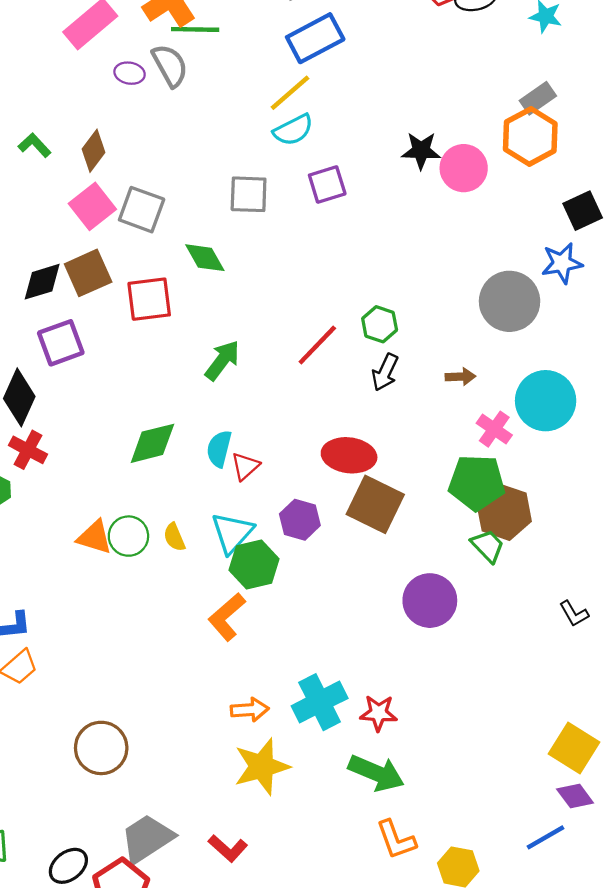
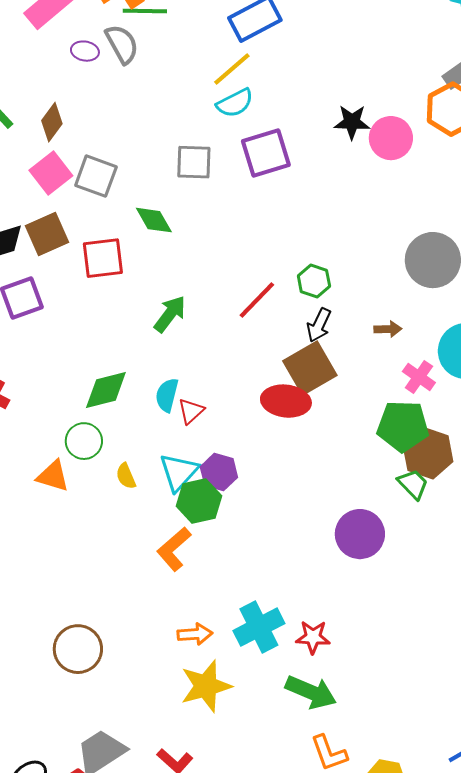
purple square: (327, 184) -> (266, 153), size x1.4
brown square: (375, 504) -> (310, 368), moved, turned 34
purple hexagon: (300, 520) -> (219, 472), moved
green circle: (128, 536) -> (84, 441), moved
brown circle: (101, 748) -> (78, 649), moved

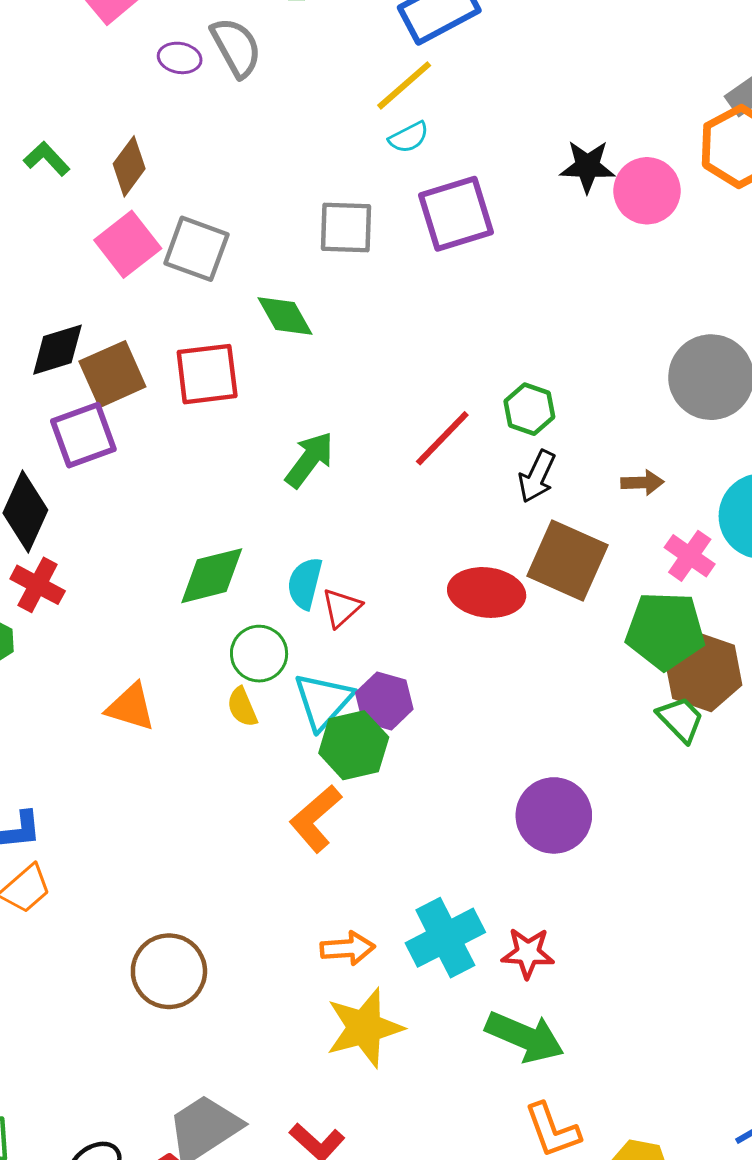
cyan semicircle: (235, 103) -> (409, 137), size x0.7
brown square: (47, 234) -> (112, 374), moved
brown square: (310, 368) -> (568, 560), moved, turned -36
green circle: (84, 441) -> (259, 654), moved
purple circle: (360, 534) -> (554, 815), moved

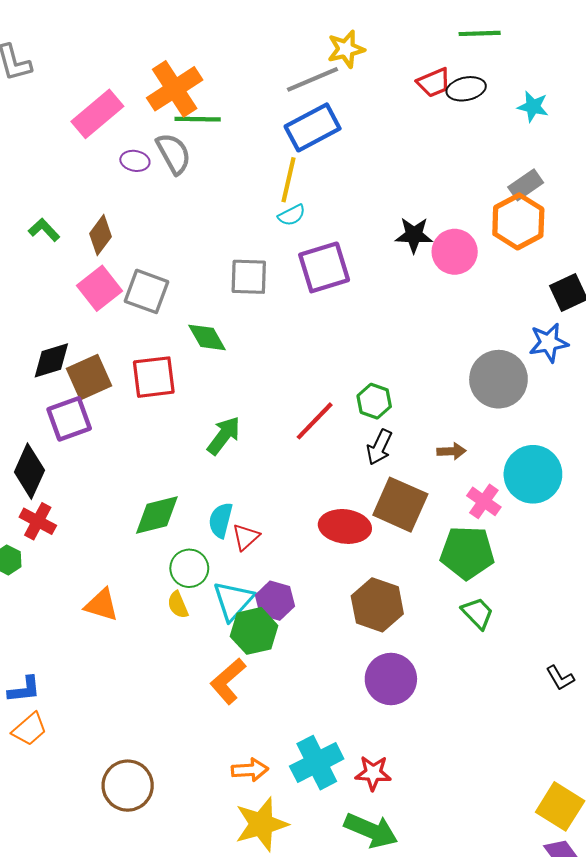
yellow line: (404, 85) -> (289, 180), turned -36
brown hexagon: (703, 672) -> (377, 605), moved

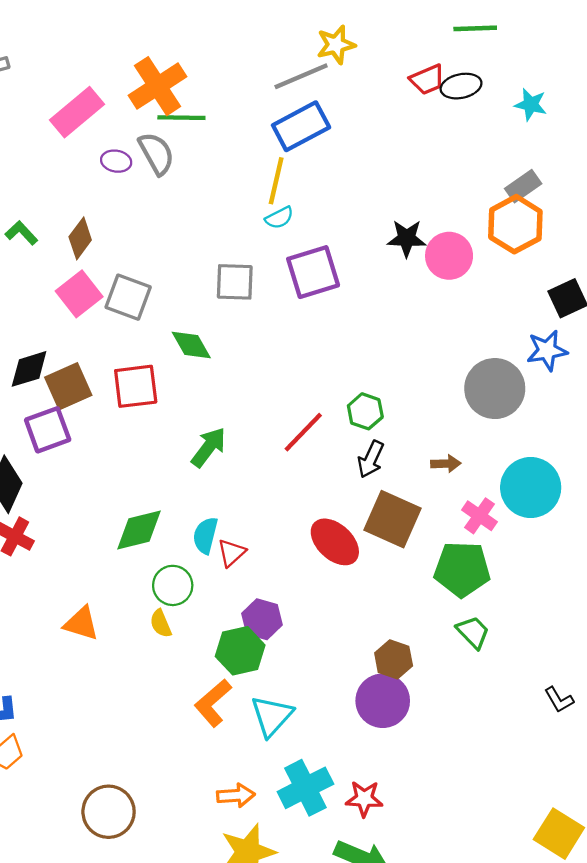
red ellipse: (345, 526) -> (335, 542), turned 36
cyan triangle: (233, 601) -> (272, 716), moved
brown hexagon: (377, 605) -> (394, 659), moved, size x0.7

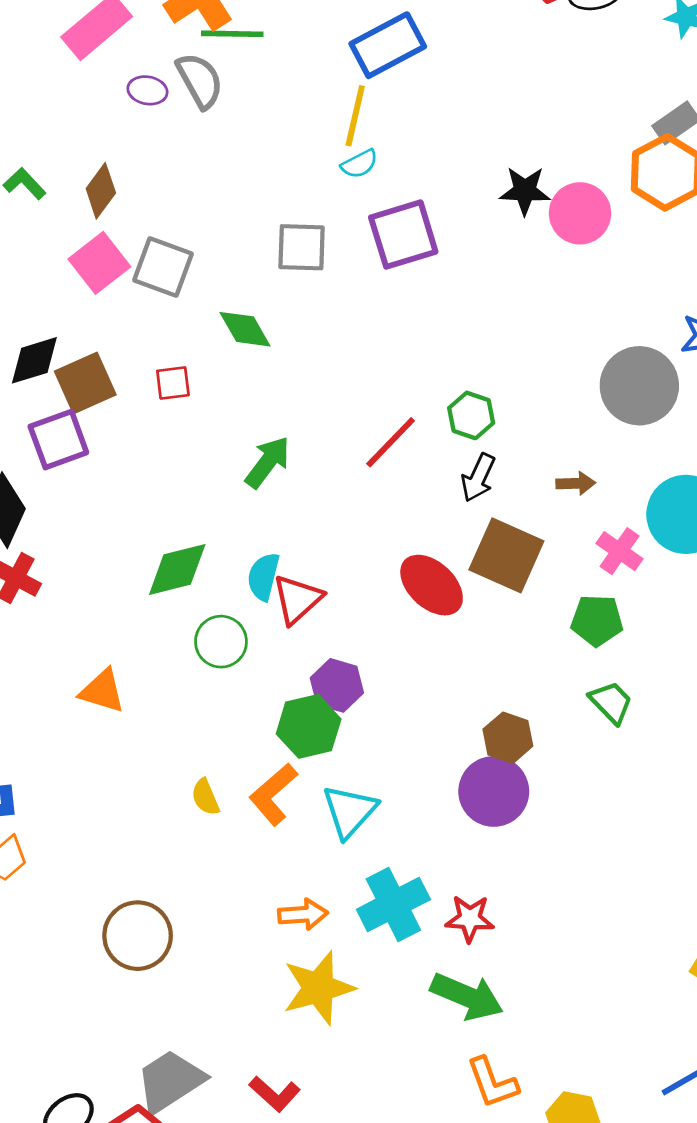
red square: (136, 386) -> (173, 383), size x0.6
red triangle: (231, 553) -> (297, 599), size x1.4
green pentagon: (462, 569) -> (597, 620), size x0.7
yellow semicircle: (161, 624) -> (205, 797), moved

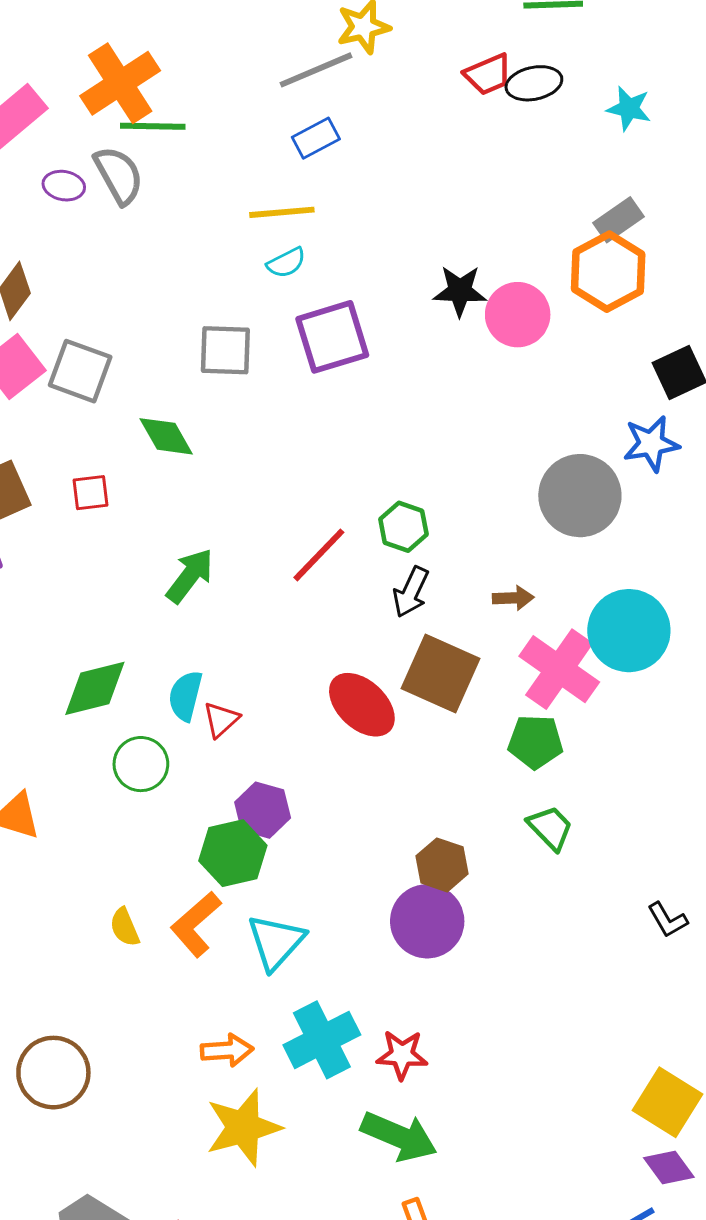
blue rectangle: (388, 45) -> (316, 138), size x0.6
yellow line: (355, 116) -> (282, 212), turned 72
pink cross: (620, 551) -> (559, 669), size x1.6
red triangle: (297, 599) -> (221, 720), size x0.7

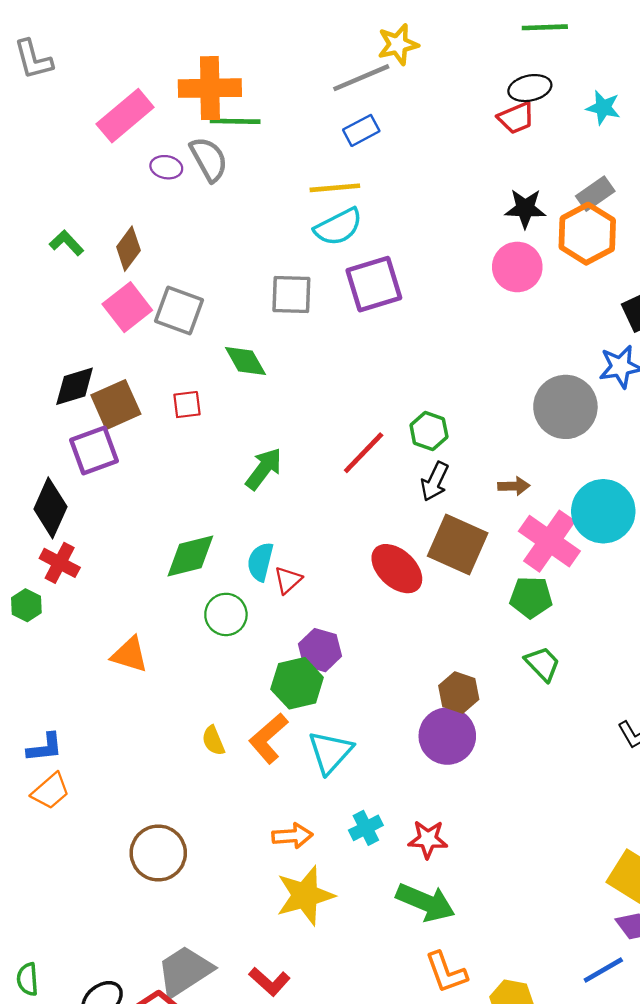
red trapezoid: (488, 74) -> (516, 118), moved
orange cross: (120, 83) -> (210, 88), turned 32
cyan semicircle: (286, 263) -> (338, 227), size x1.6
black star: (460, 291) -> (525, 208), moved
cyan cross: (322, 1040) -> (366, 828), size x0.6

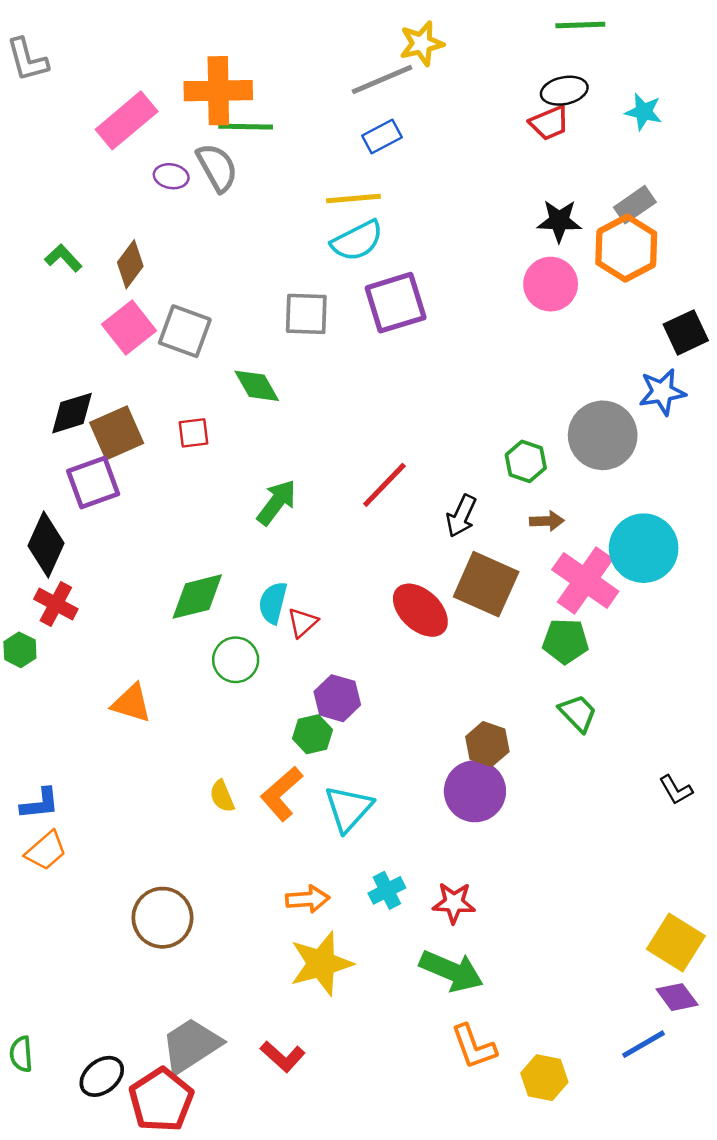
green hexagon: (429, 431) -> (526, 461), moved
green hexagon: (297, 683) -> (313, 734), size x0.7

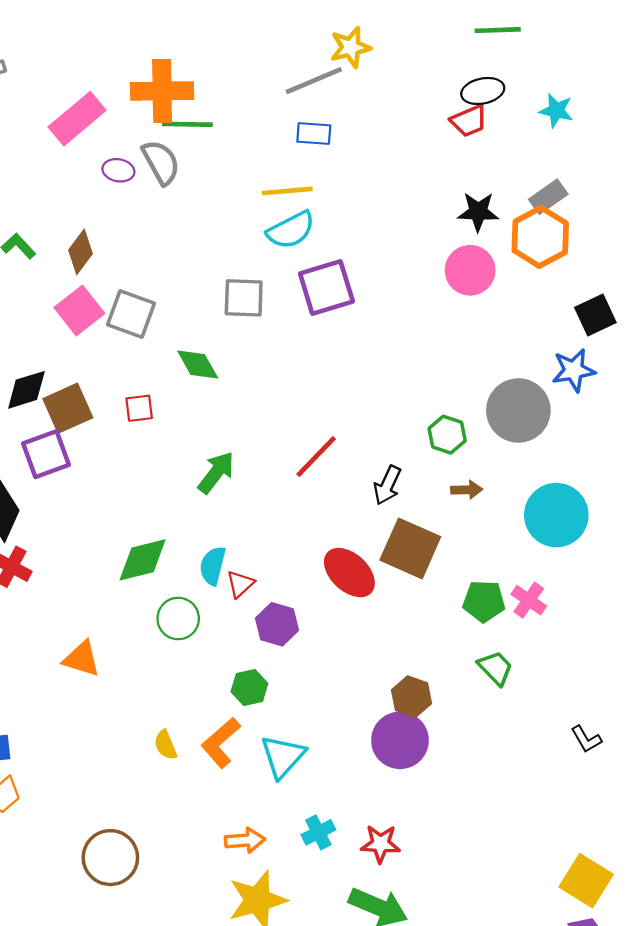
blue rectangle: (382, 137) -> (314, 134), turned 32
pink cross: (585, 580) -> (529, 600), moved, size x0.6
purple hexagon: (337, 698) -> (277, 624), moved

